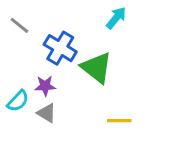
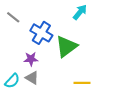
green triangle: (97, 68) -> (66, 46), turned 45
cyan semicircle: (18, 101) -> (12, 81), moved

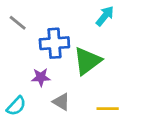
blue cross: (41, 33) -> (54, 43), turned -35
gray triangle: (32, 78) -> (61, 102), moved

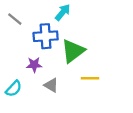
cyan arrow: (105, 16) -> (63, 12), moved
yellow line: (108, 109) -> (90, 78), moved

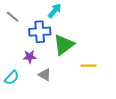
yellow line: (90, 78) -> (89, 66), moved

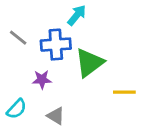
gray line: (13, 17) -> (18, 38), moved
gray triangle: (45, 75) -> (56, 116), moved

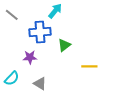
gray line: (18, 38) -> (12, 15), moved
green triangle: (89, 63) -> (64, 45), size x0.6

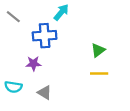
green triangle: (64, 45) -> (98, 50), moved
cyan semicircle: (12, 78) -> (13, 87), turned 56

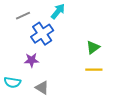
gray line: (13, 17) -> (23, 16), moved, turned -64
blue cross: (45, 36) -> (42, 34), turned -30

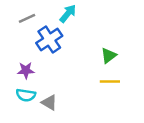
purple star: (31, 60) -> (26, 70), moved
cyan semicircle: (12, 82) -> (26, 95), moved

